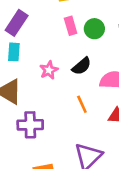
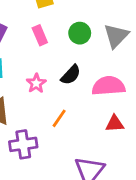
pink rectangle: (71, 26) -> (40, 35), moved
orange line: (82, 104) -> (59, 118), moved, turned 66

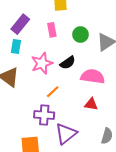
pink star: (36, 83) -> (42, 63), size x1.5
purple cross: (23, 144) -> (44, 115), moved

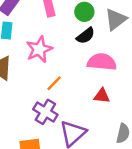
black semicircle: (68, 63) -> (86, 36), moved
purple cross: (44, 115) -> (45, 112), turned 30

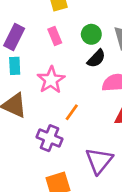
purple cross: (45, 112) -> (49, 138), moved

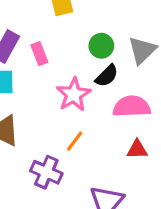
pink rectangle: (55, 36) -> (39, 54), moved
pink star: (51, 80) -> (74, 94), moved

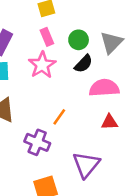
pink rectangle: (39, 54) -> (47, 37), moved
pink star: (74, 94) -> (42, 65), moved

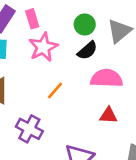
pink rectangle: (47, 37) -> (32, 19), moved
orange line: (59, 117) -> (55, 91), moved

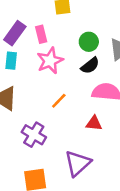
red triangle: (108, 115) -> (94, 123), moved

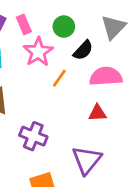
green circle: (89, 42) -> (64, 27), moved
orange line: (59, 101) -> (59, 78), moved

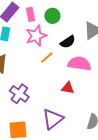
green circle: (64, 27) -> (52, 16), moved

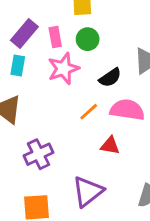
orange line: (47, 58) -> (89, 112), moved
purple cross: (19, 94) -> (39, 154), turned 30

